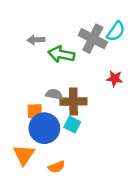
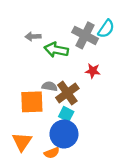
red star: (115, 79) -> (93, 71), moved
brown cross: (73, 102) -> (67, 93), turned -35
orange square: (35, 111) -> (32, 102), size x1.6
blue circle: (44, 128) -> (64, 134), moved

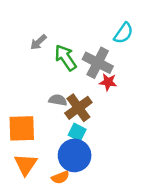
gray cross: (85, 35) -> (98, 63), moved
gray arrow: (33, 37) -> (38, 42), turned -40
green arrow: (56, 50) -> (66, 58), turned 45
orange square: (32, 102) -> (22, 128), moved

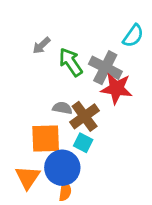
red star: (108, 82) -> (116, 89), size x1.6
orange square: (22, 128) -> (46, 139), moved
blue circle: (75, 155) -> (62, 168), moved
orange semicircle: (60, 177) -> (65, 191), turned -60

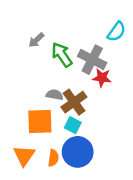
red star: (116, 89) -> (102, 78), size x0.7
blue circle: (62, 168) -> (78, 152), moved
orange semicircle: (65, 191) -> (53, 158), moved

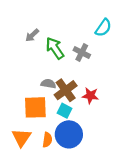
gray cross: (92, 60) -> (82, 52), size x0.7
red star: (102, 78) -> (90, 96), moved

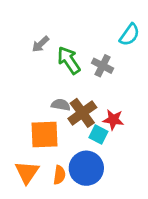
cyan square: (65, 111) -> (98, 134), moved

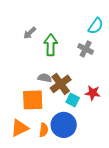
green arrow: (69, 60) -> (51, 45), turned 35
gray cross: (103, 66) -> (86, 49), moved
red star: (113, 120) -> (93, 93), moved
orange triangle: (27, 172) -> (20, 128), turned 30

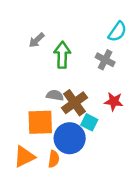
red star: (93, 93) -> (114, 101), moved
blue circle: (64, 125) -> (70, 138), moved

